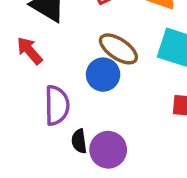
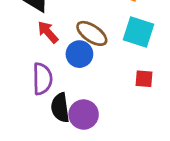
red arrow: (30, 51) -> (48, 32), moved
black semicircle: (79, 141) -> (60, 108), size x1.5

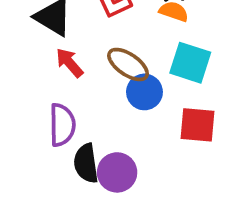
blue circle: (79, 54) -> (144, 92), moved
red square: (144, 79) -> (198, 125), size x1.5

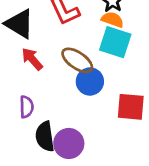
cyan square: (190, 63) -> (115, 42), moved
purple semicircle: (62, 125) -> (27, 107), size x0.7

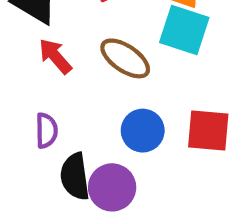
blue circle: (90, 82) -> (143, 131), moved

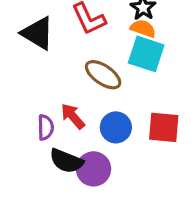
red arrow: (55, 56) -> (73, 116), moved
black semicircle: (75, 176) -> (66, 161), turned -60

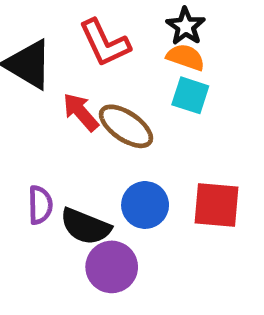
cyan square: (146, 54) -> (190, 95), size x0.7
red arrow: (73, 116) -> (81, 112), moved
black semicircle: (66, 161) -> (85, 226), moved

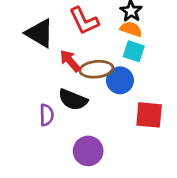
brown ellipse: (126, 126) -> (96, 69), turned -40
blue circle: (145, 205) -> (120, 80), moved
black semicircle: (85, 226) -> (73, 100), moved

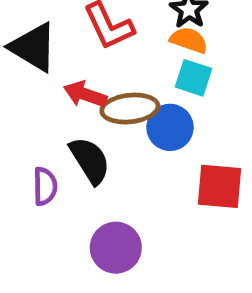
red arrow: (70, 61) -> (85, 94), turned -30
black semicircle: (73, 100) -> (90, 160), turned -144

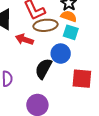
brown ellipse: (130, 109) -> (45, 25), moved
black semicircle: (90, 160) -> (43, 69), moved, turned -120

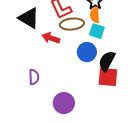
orange semicircle: (69, 16) -> (95, 15), turned -112
black semicircle: (43, 69) -> (107, 61), moved

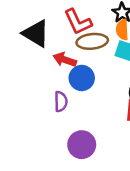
blue circle: (87, 52) -> (82, 78), moved
purple semicircle: (34, 77) -> (61, 102), moved

